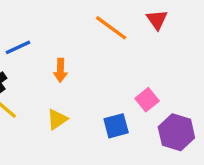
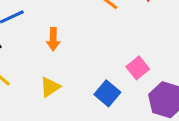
blue square: (116, 126) -> (107, 93), turned -35

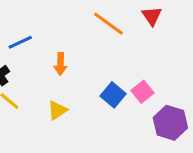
blue square: (107, 93) -> (113, 95), moved

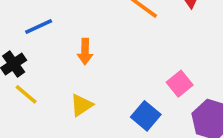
blue square: (113, 95) -> (146, 116), moved

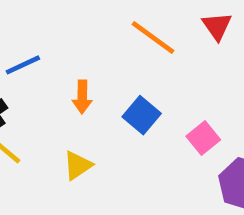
blue square: (146, 116) -> (142, 115), moved

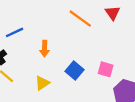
blue square: (142, 115) -> (74, 70), moved
pink square: (203, 138) -> (106, 69), turned -35

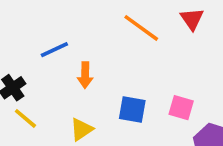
blue line: (15, 32) -> (54, 50), moved
blue square: (74, 70) -> (132, 109), turned -30

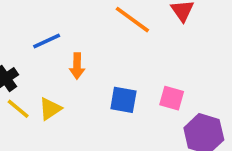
yellow triangle: (82, 129) -> (50, 109), moved

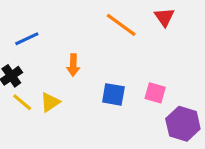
blue line: (47, 41) -> (27, 39), moved

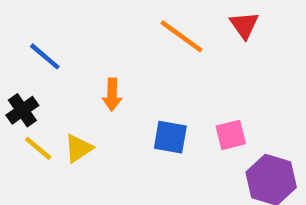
blue line: (27, 39) -> (45, 56), turned 65
pink square: (155, 93) -> (231, 135), turned -30

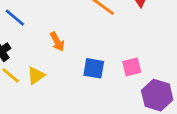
orange arrow: (112, 95) -> (57, 42), turned -30

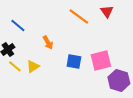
pink square: (132, 67) -> (101, 60), size x1.5

